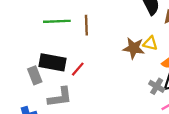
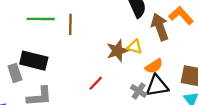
brown star: (134, 48) -> (117, 51), turned -30
red line: (78, 69) -> (96, 83), moved

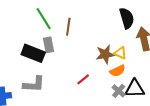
green line: (41, 19) -> (44, 19), turned 50
orange semicircle: (154, 66) -> (118, 71), moved
gray rectangle: (15, 73) -> (49, 45), moved

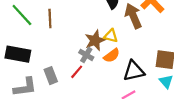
gray rectangle: (49, 45) -> (51, 76), moved
gray cross: (119, 91) -> (86, 55), moved

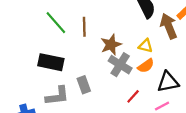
brown star: (95, 40) -> (111, 45), moved
gray cross: (86, 55) -> (120, 65), size x1.5
red line: (77, 72) -> (133, 96), moved

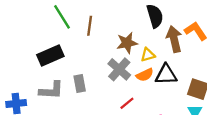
brown star: (111, 45) -> (127, 43), moved
yellow triangle: (146, 46) -> (148, 55), turned -40
black rectangle: (51, 62) -> (50, 56), turned -45
black triangle: (168, 82) -> (166, 75), moved

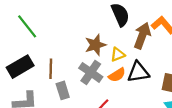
brown line: (90, 26) -> (51, 69), moved
brown arrow: (174, 39) -> (142, 36), turned 40
gray rectangle: (80, 84) -> (63, 90), moved

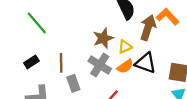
black rectangle: (20, 67) -> (31, 62), size x0.6
black triangle: (138, 72) -> (146, 63), turned 30

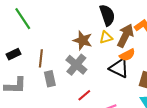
brown star: (103, 38) -> (83, 40), turned 30
yellow triangle: (125, 47) -> (106, 37), moved
orange semicircle: (125, 66) -> (127, 55), moved

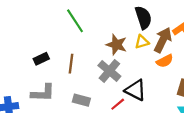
green line: (23, 19) -> (75, 21), moved
black triangle: (119, 68) -> (136, 90), moved
gray rectangle: (50, 79) -> (81, 100), moved, turned -63

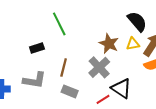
black semicircle: (143, 18) -> (137, 21), turned -30
green line: (75, 21) -> (59, 24), moved
brown line: (71, 64) -> (64, 68), moved

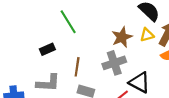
brown star: (109, 44) -> (122, 37), turned 30
gray cross: (99, 67) -> (114, 63), turned 30

